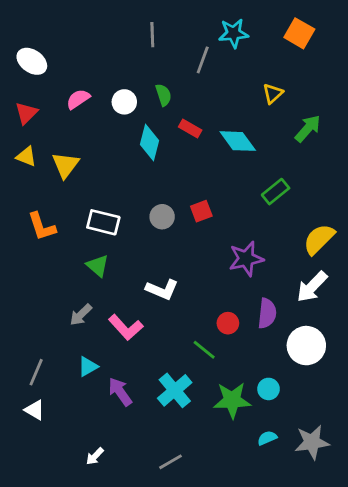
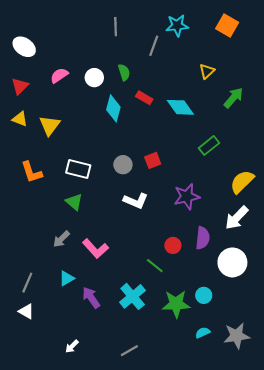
white L-shape: (162, 290) -> (136, 201), moved

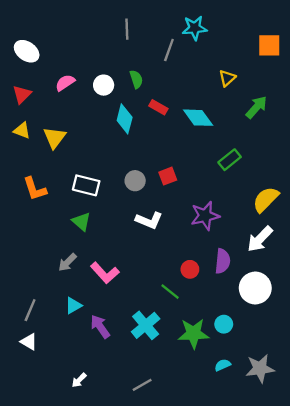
orange square: (227, 25) -> (269, 45), moved, turned -30

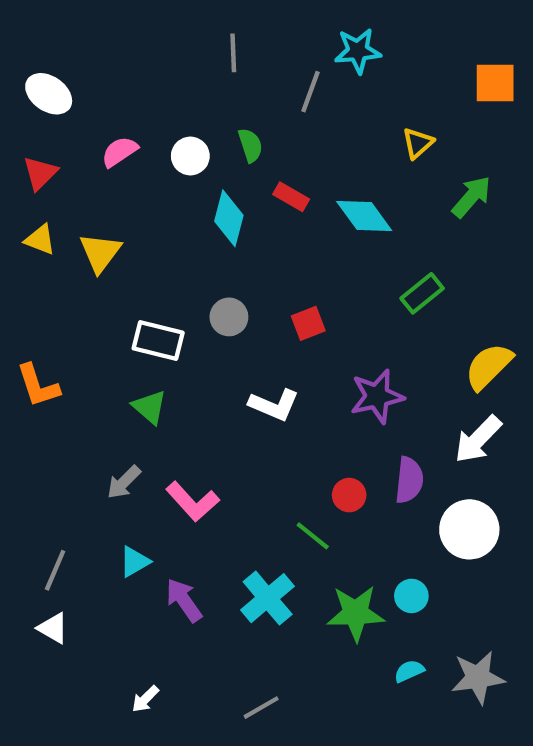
gray circle: (135, 181) -> (229, 317), moved
orange L-shape: (35, 189) -> (38, 386), moved

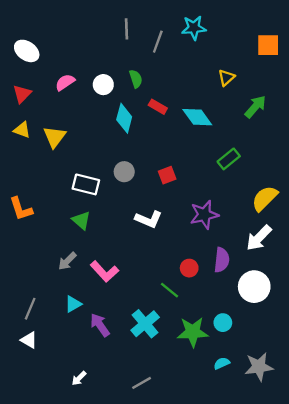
gray line: (310, 92) -> (158, 42), moved

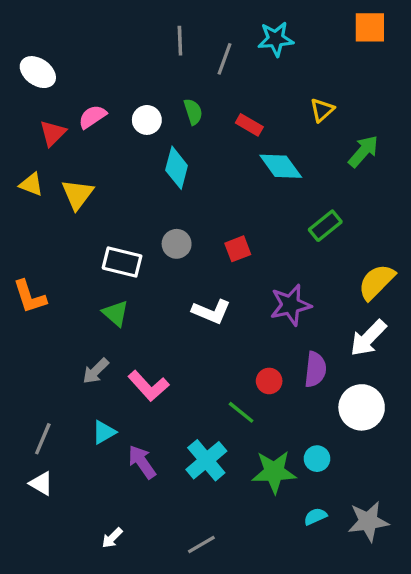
orange square: (268, 45) -> (370, 27), moved
red triangle: (22, 94) -> (53, 133), moved
red rectangle: (158, 107) -> (249, 125), moved

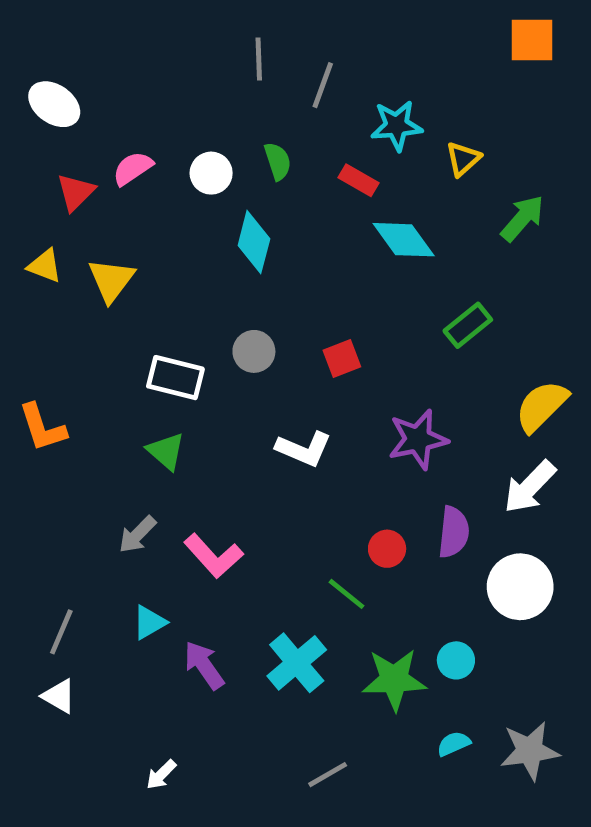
cyan star: (276, 39) -> (397, 126), moved
gray line: (201, 544) -> (328, 775), moved

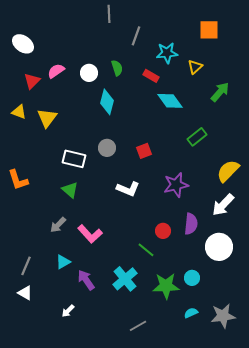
orange square: (532, 40) -> (209, 30), moved
gray line: (259, 59) -> (109, 14), moved
white arrow: (161, 775) -> (68, 311), moved

